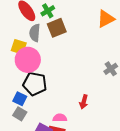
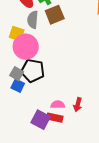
red arrow: (84, 102) -> (78, 105), moved
gray square: (20, 114) -> (17, 74), moved

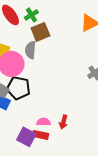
gray semicircle: (33, 20) -> (30, 50), moved

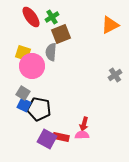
black pentagon: (18, 88) -> (39, 109), moved
pink semicircle: (43, 122) -> (82, 135), moved

